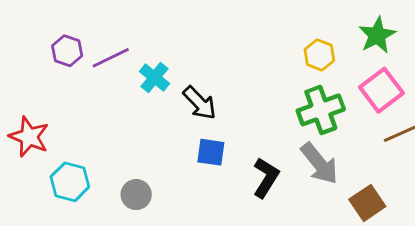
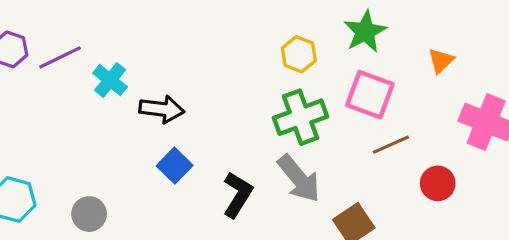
pink square: (381, 90) -> (370, 95), turned -33
black arrow: (200, 103) -> (162, 109), turned -39
blue square: (211, 152) -> (175, 166), turned 36

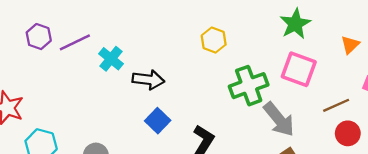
yellow hexagon: (299, 54) -> (214, 40), moved
brown line: (391, 145) -> (336, 105), moved
gray arrow: (299, 179) -> (279, 119), moved

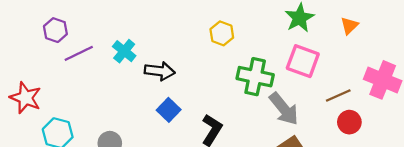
purple line: (75, 42) -> (79, 53), moved
orange triangle: (350, 45) -> (349, 26), moved
green cross: (249, 86) -> (255, 77), turned 32

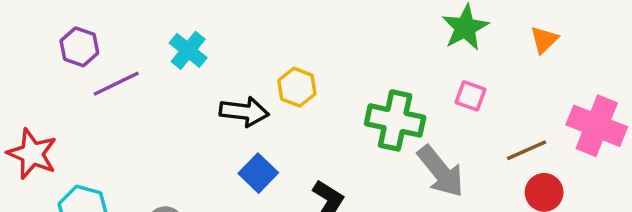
yellow hexagon: (222, 33) -> (297, 87), moved
cyan cross: (124, 51) -> (188, 50), moved
pink square: (303, 61) -> (470, 96), size x0.6

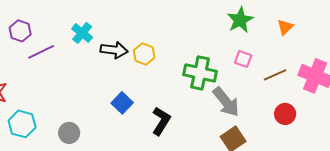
black arrow: (244, 112) -> (114, 50), moved
brown line: (527, 150) -> (275, 75), moved

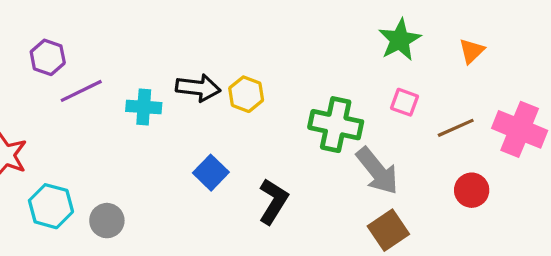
cyan cross: (82, 33) -> (144, 107), moved, turned -35
gray circle: (69, 133) -> (107, 221), moved

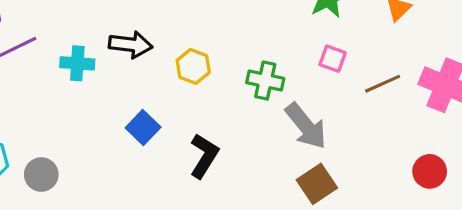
yellow hexagon: (246, 94) -> (193, 66), moved
green cross: (336, 125) -> (265, 81), size x0.7
red circle: (472, 190) -> (430, 171), moved

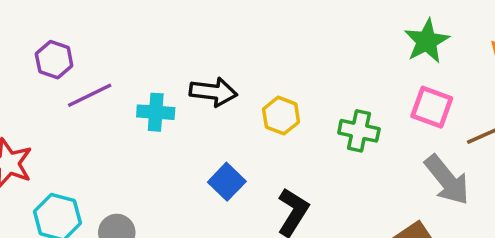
pink square: (333, 59) -> (432, 107), size x1.4
gray arrow: (306, 126) -> (447, 180), moved

